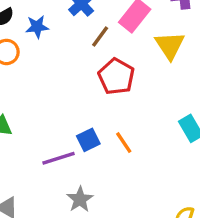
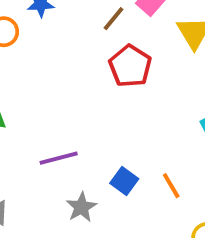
blue square: (88, 140) -> (124, 181), moved, turned -30
orange line: (124, 143) -> (171, 186), moved

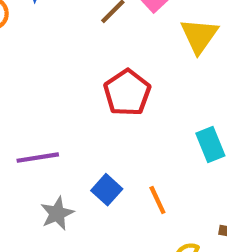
red pentagon: (130, 66) -> (127, 93), moved

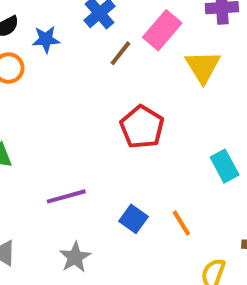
gray star: (57, 213) -> (75, 257), moved

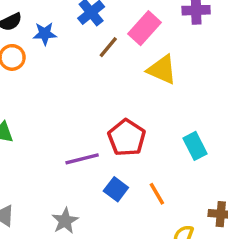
yellow triangle: (203, 67) -> (162, 70), moved, turned -36
red pentagon: (142, 127) -> (127, 138), moved
purple line: (66, 196) -> (82, 159), moved

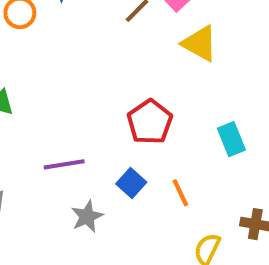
purple line: (82, 159) -> (64, 164), moved
gray star: (65, 221) -> (87, 216), moved

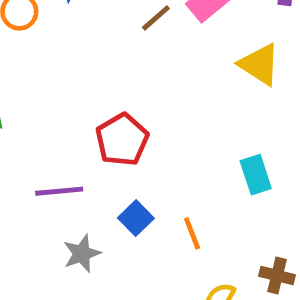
yellow triangle: (200, 44) -> (260, 64), moved
red pentagon: (150, 122) -> (122, 140), moved

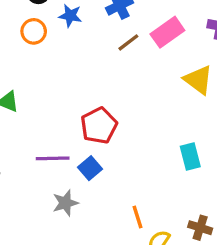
blue square: (136, 218) -> (90, 168), moved
orange line: (192, 233) -> (138, 217), moved

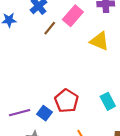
red pentagon: (99, 126) -> (67, 101), moved
cyan rectangle: (190, 156) -> (108, 101), moved

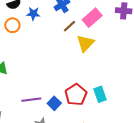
yellow triangle: (99, 41) -> (85, 43), moved, turned 42
cyan rectangle: (108, 101) -> (100, 94), moved

